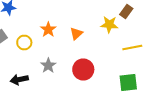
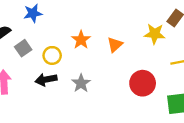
red circle: (83, 70) -> (143, 83), moved
black arrow: (19, 80) -> (46, 80), moved

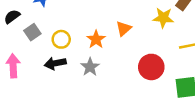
orange star: (81, 40) -> (96, 39), moved

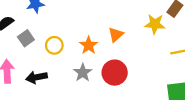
black arrow: (55, 63) -> (37, 77), moved
red circle: (151, 67) -> (115, 73), moved

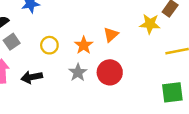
gray square: (26, 38) -> (12, 42), moved

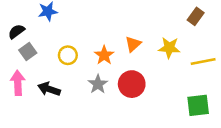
yellow star: (150, 24) -> (169, 48), moved
black arrow: (32, 77) -> (49, 89), turned 30

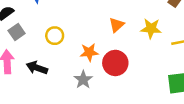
orange star: (104, 55) -> (89, 52), moved, turned 30
gray star: (98, 84) -> (83, 80), moved

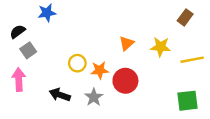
yellow circle: (55, 36) -> (77, 63), moved
black arrow: (37, 68) -> (60, 95), moved

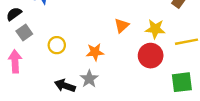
yellow circle: (77, 63) -> (57, 45), moved
red circle: (125, 81) -> (151, 56), moved
black arrow: (60, 95) -> (65, 86), moved

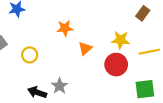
orange triangle: (122, 25) -> (85, 49), moved
orange star: (95, 52) -> (65, 28), moved

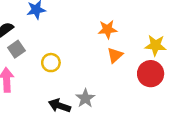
orange star: (65, 28) -> (107, 29), moved

